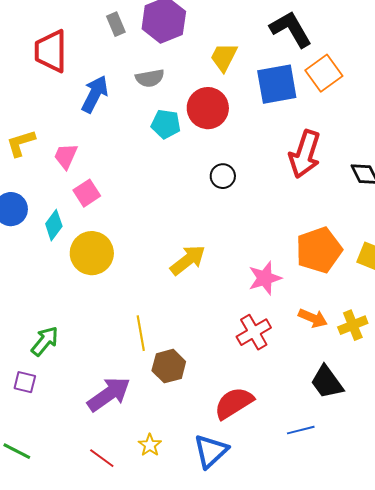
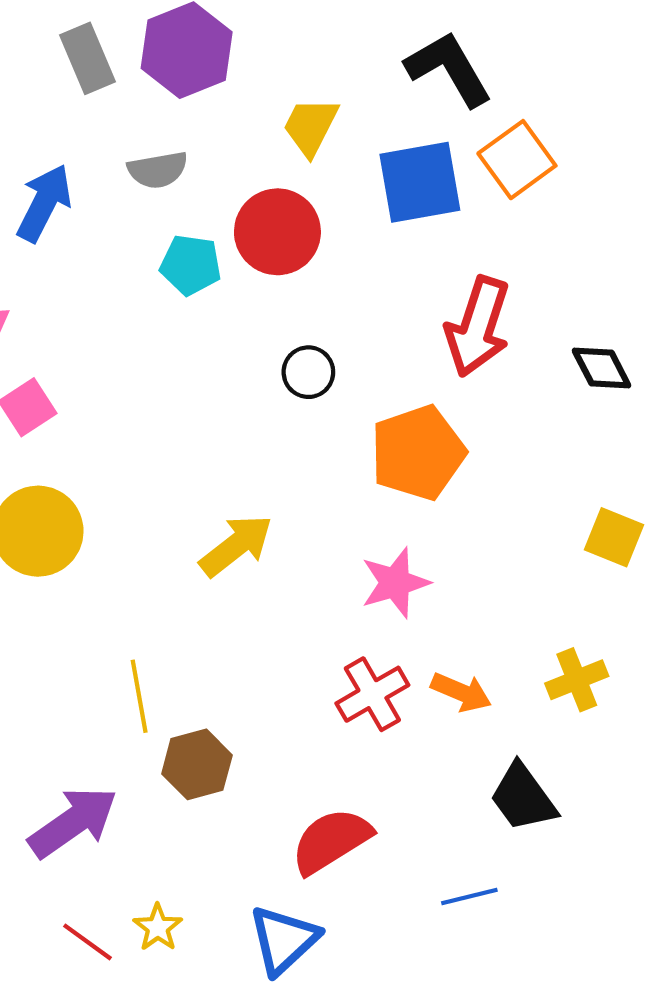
gray rectangle: (116, 24) -> (88, 58), size x1.4
orange pentagon: (319, 250) -> (418, 453), moved
orange arrow: (313, 318) -> (461, 692), moved
red line: (102, 458) -> (88, 942), moved

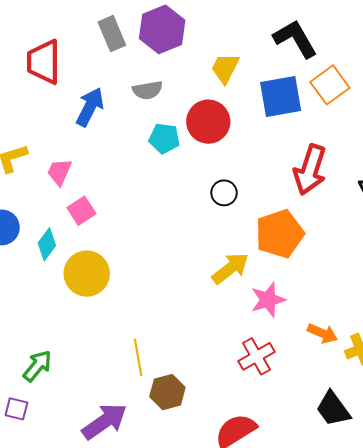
yellow arrow: (236, 546) -> (230, 268), moved
orange arrow: (461, 692) -> (323, 333), moved

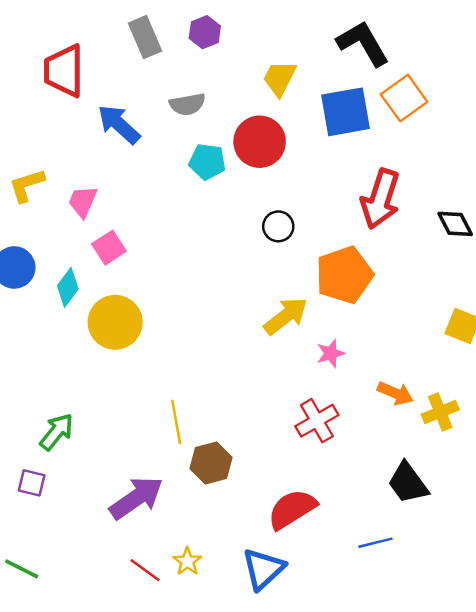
purple hexagon: (162, 29) -> (205, 32), size x0.6
blue arrow: (90, 107) -> (119, 124), turned -75
pink star: (268, 300) -> (331, 353), size x0.7

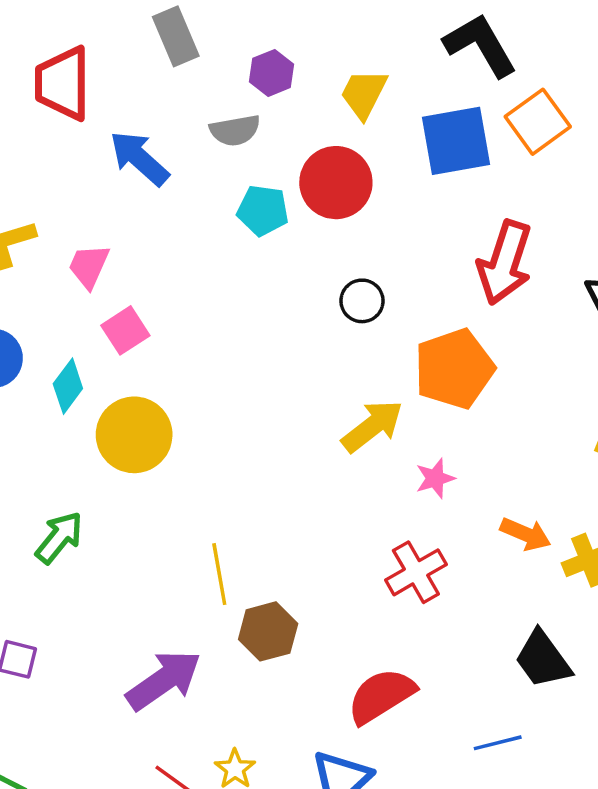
purple hexagon: (205, 32) -> (272, 73), moved
green arrow: (57, 432) -> (59, 538), moved

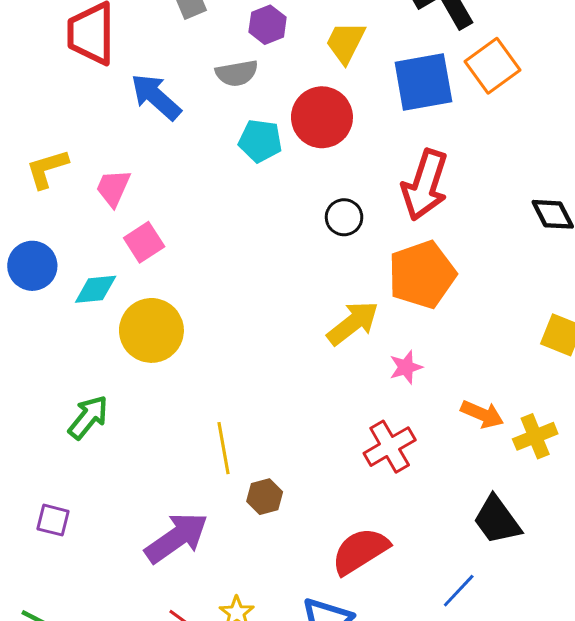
red arrow: (505, 263) -> (425, 185), moved
cyan diamond: (68, 386) -> (96, 289), turned 48
brown hexagon: (268, 631) -> (265, 497), size x0.7
blue line: (498, 743) -> (459, 591), turned -33

